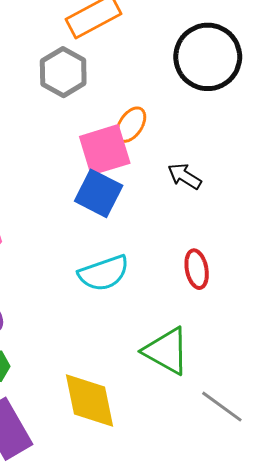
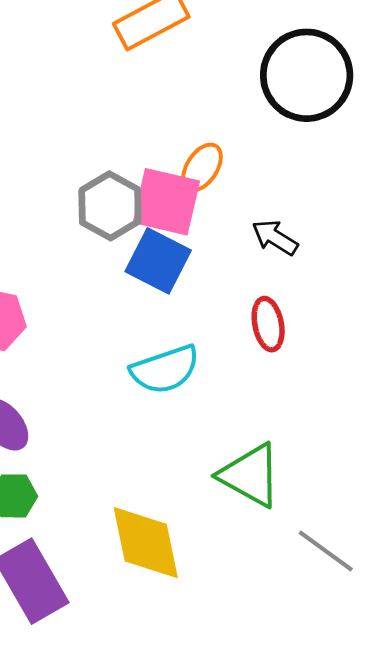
gray hexagon: (63, 72) -> (110, 206), moved
pink square: (105, 150) -> (166, 202), turned 30
red ellipse: (197, 269) -> (268, 324), moved

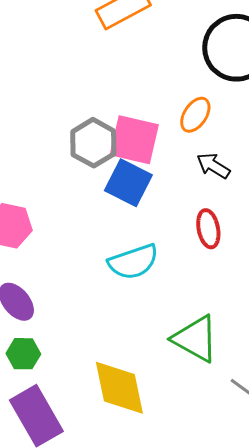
orange ellipse: (202, 167) -> (195, 115), moved

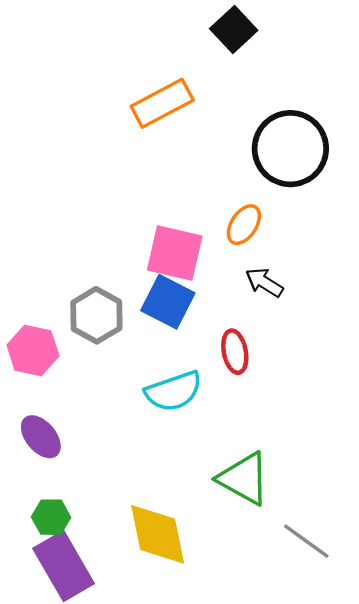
gray hexagon: (93, 143) -> (96, 315), moved
red ellipse: (208, 229) -> (235, 352), moved
green hexagon: (23, 354) -> (51, 517), moved

